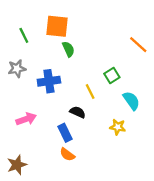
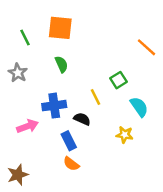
green semicircle: (68, 49) -> (61, 64), moved
gray star: (17, 69) -> (18, 73), turned -30
blue cross: (49, 81) -> (54, 106), moved

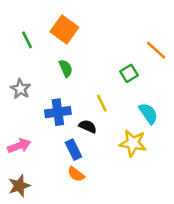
orange square: (60, 28) -> (64, 30), turned 30
gray star: (18, 73) -> (20, 89), moved
green square: (119, 80) -> (129, 73), moved
pink arrow: (27, 126) -> (19, 146), moved
yellow star: (125, 135) -> (133, 143), size x1.5

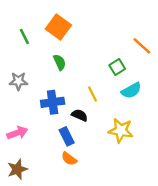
gray star: (20, 89) -> (18, 81), turned -30
cyan semicircle: (148, 113) -> (131, 91), moved, turned 96

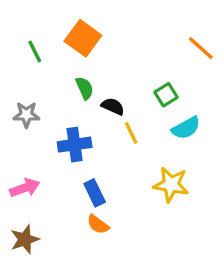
orange line: (142, 46) -> (201, 48), moved
black semicircle: (80, 115) -> (113, 106), moved

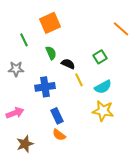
orange square: (83, 38) -> (50, 23), turned 30
green line: (35, 52) -> (24, 40), moved
cyan semicircle: (186, 128) -> (103, 87), moved
brown star: (25, 239) -> (25, 144), moved

